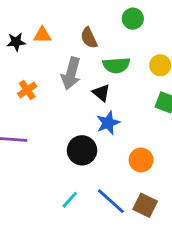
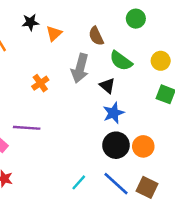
orange triangle: (42, 35) -> (54, 33), turned -42
black star: (16, 42) -> (30, 22), moved
green semicircle: (116, 65) -> (121, 61), turned 40
black circle: (82, 150) -> (116, 145), moved

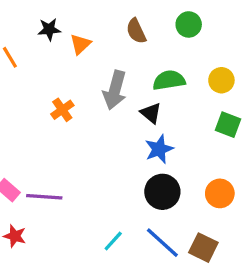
brown semicircle: (96, 36) -> (136, 31), moved
green semicircle: (121, 61) -> (169, 80), turned 135
purple line: (27, 128) -> (44, 197), moved
orange circle: (143, 146) -> (220, 193), moved

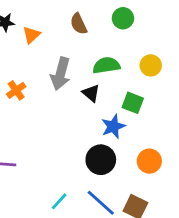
green square: (228, 125) -> (133, 103), moved
blue star: (159, 149) -> (113, 126), moved

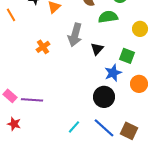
green semicircle: (106, 65) -> (108, 17), moved
black triangle: (91, 93) -> (97, 49), turned 32
orange circle: (149, 161) -> (139, 84), moved

